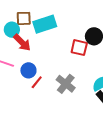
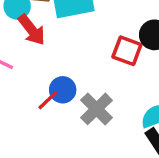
blue circle: (28, 70) -> (63, 90), moved

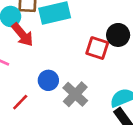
red line: (48, 100) -> (20, 102), moved

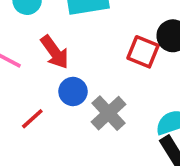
red arrow: (22, 35) -> (55, 52), moved

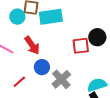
red square: (143, 52) -> (81, 46), turned -30

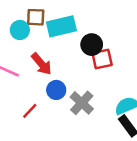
black circle: (97, 37) -> (92, 45), moved

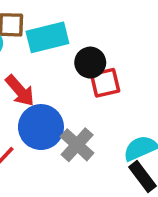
blue circle: (56, 90) -> (41, 127), size x1.6

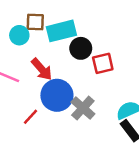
black circle: (90, 63) -> (81, 48), moved

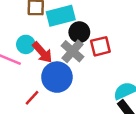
cyan circle: (19, 35) -> (26, 44), moved
gray cross: (83, 108) -> (73, 51), moved

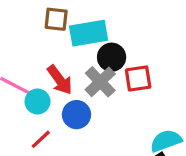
cyan circle: (26, 44) -> (37, 101), moved
blue circle: (57, 77) -> (76, 115), size x0.7

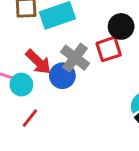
black circle: (112, 57) -> (121, 26), moved
blue circle: (76, 115) -> (62, 76), moved

